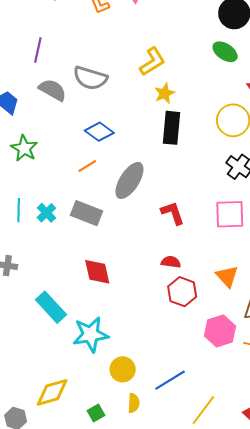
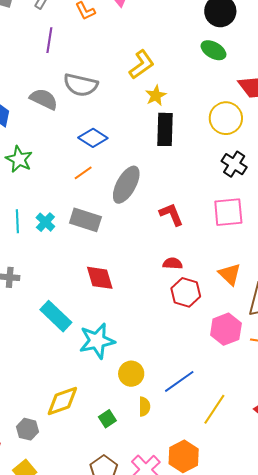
purple line: (38, 50) -> (49, 40), moved

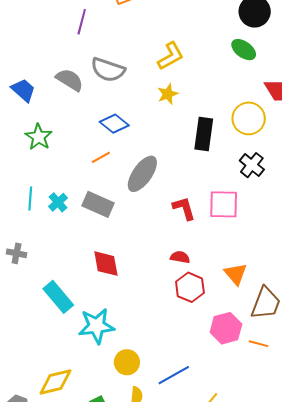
yellow star: (156, 96) -> (168, 94), moved
black rectangle: (165, 129) -> (204, 134), moved
pink square: (228, 212) -> (224, 204), moved

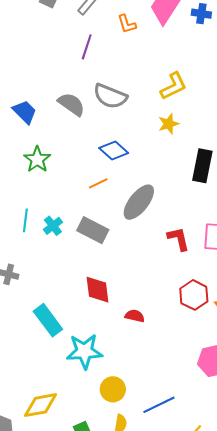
red semicircle: (180, 257) -> (135, 316), moved
red hexagon: (190, 287) -> (194, 295), moved

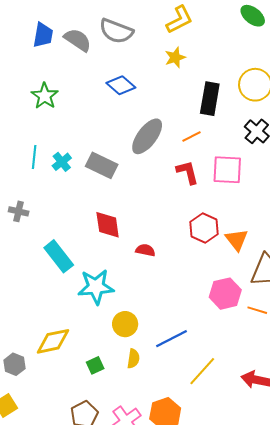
blue trapezoid: (25, 112) -> (43, 35), moved, turned 56
orange line: (98, 183) -> (191, 136), moved

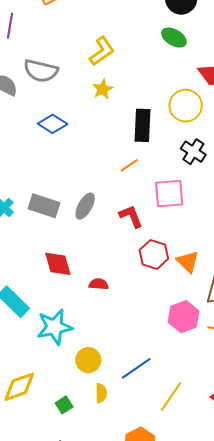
gray ellipse: (147, 136) -> (85, 206), moved, size x0.7
red L-shape: (188, 172) -> (131, 216), moved

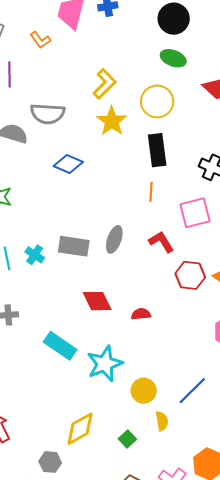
yellow star: (103, 89) -> (112, 121), size x1.4
yellow circle: (186, 106) -> (157, 101), moved
orange line: (129, 165) -> (151, 192), turned -42

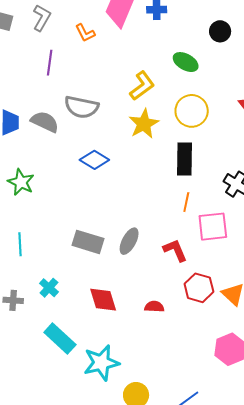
black circle: (174, 19) -> (220, 31), size x0.7
green ellipse: (173, 58) -> (186, 62), moved
orange line: (151, 192) -> (186, 202), moved
cyan cross: (35, 255) -> (49, 288), moved
red semicircle: (141, 314) -> (154, 307), moved

